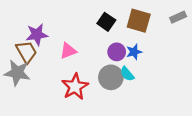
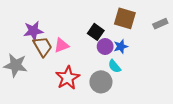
gray rectangle: (178, 17) -> (160, 24), moved
black square: (106, 22) -> (96, 32), moved
brown trapezoid: (26, 52) -> (43, 47), moved
gray circle: (111, 77) -> (101, 82), moved

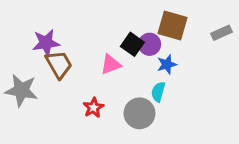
pink triangle: (61, 45) -> (111, 64), moved
purple circle: (105, 47) -> (150, 44), moved
cyan semicircle: (114, 66) -> (158, 92), turned 56
red star: (68, 78) -> (93, 108), size x0.6

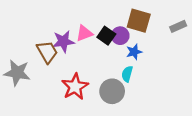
purple star: (46, 43) -> (63, 41), moved
pink triangle: (111, 64) -> (84, 33), moved
red star: (93, 108) -> (75, 87), size x1.6

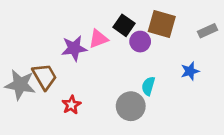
black square: (106, 36) -> (124, 25), moved
brown trapezoid: (47, 52) -> (44, 77), moved
blue star: (134, 52) -> (190, 71), moved
red star: (75, 87) -> (71, 105), moved, size x0.6

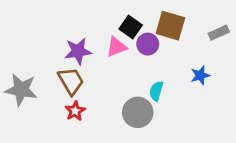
pink triangle: (98, 39) -> (116, 47), moved
brown trapezoid: (44, 77) -> (71, 81), moved

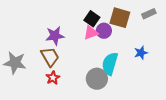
gray rectangle: (219, 33) -> (149, 14), moved
pink triangle: (116, 47) -> (91, 33), moved
cyan semicircle: (156, 91) -> (110, 64), size x1.6

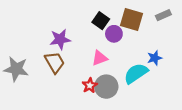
pink triangle: (91, 33) -> (100, 58), moved
cyan semicircle: (110, 64) -> (136, 73), moved, turned 40
red star: (53, 78) -> (90, 85), moved

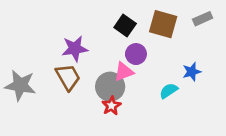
purple circle: (114, 34) -> (136, 54), moved
cyan semicircle: (136, 73) -> (169, 91), size x0.6
gray circle: (106, 87) -> (110, 87), moved

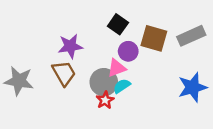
gray rectangle: (203, 19) -> (191, 36), moved, size x1.5
brown square: (163, 24) -> (154, 38), moved
blue star: (192, 72) -> (193, 87), moved, size x1.6
cyan semicircle: (169, 91) -> (122, 86), moved

